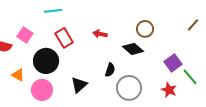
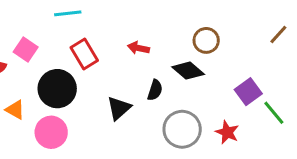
black semicircle: (110, 70) -> (155, 90), moved
black triangle: (79, 85) -> (119, 108), moved
red star: (169, 90) -> (227, 132), moved

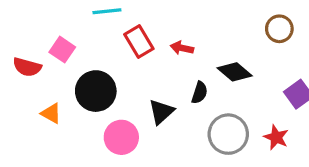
brown circle: (206, 40) -> (279, 29), moved
red rectangle: (84, 54) -> (139, 42), moved
pink circle: (51, 132) -> (121, 137), moved

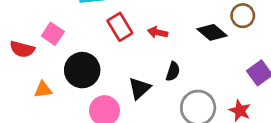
black diamond: (235, 72) -> (212, 32), moved
orange triangle: (51, 113) -> (43, 90), turned -36

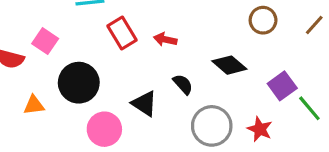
black diamond: (212, 32) -> (229, 65), moved
black semicircle: (173, 71) -> (183, 84), turned -60
black triangle: (139, 88) -> (144, 104), turned -45

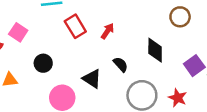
red arrow: (165, 39) -> (107, 31), turned 112
black diamond: (229, 65) -> (155, 50), turned 50
black circle: (79, 83) -> (43, 63), size x0.6

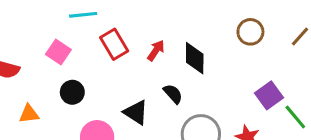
pink square: (18, 32) -> (58, 52), moved
black diamond: (155, 50) -> (195, 58), moved

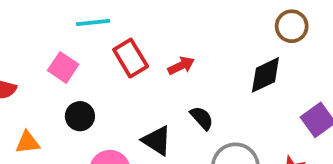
brown circle: (250, 32) -> (292, 26), moved
red arrow: (156, 50) -> (181, 66), turned 30
black diamond: (195, 58) -> (265, 75), moved, turned 64

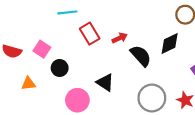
pink square: (63, 67) -> (42, 49), moved
black semicircle: (202, 118) -> (141, 56), moved, size x1.5

